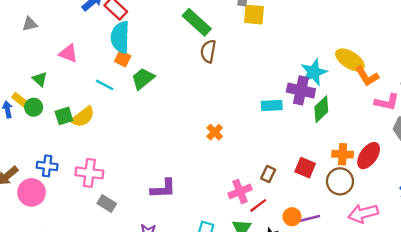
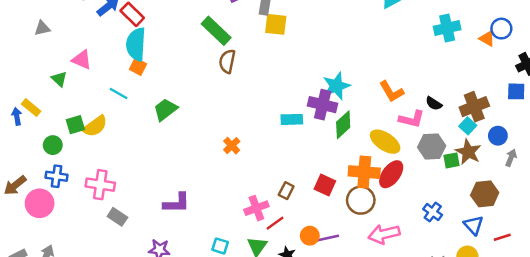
yellow ellipse: (350, 60) -> (385, 142), moved
green triangle: (40, 79) -> (59, 79), moved
green trapezoid: (143, 79) -> (165, 110), moved
green circle: (34, 107) -> (53, 145), moved
orange cross: (343, 154) -> (364, 172), size x1.4

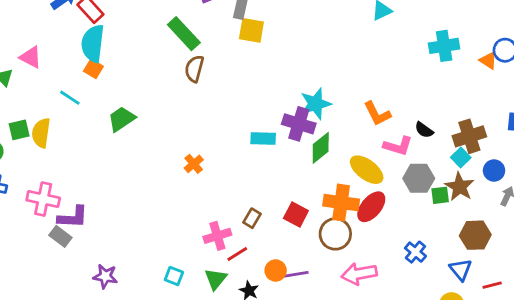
yellow semicircle: (95, 126) -> (41, 133), turned 130
purple L-shape: (177, 203) -> (73, 217), moved

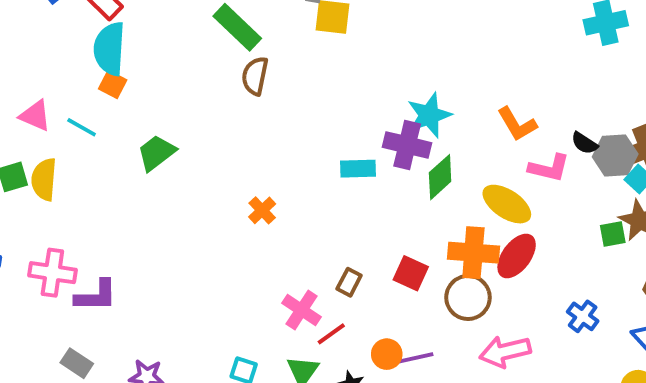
pink triangle: (31, 57) -> (35, 116), moved
gray hexagon: (419, 178) -> (615, 155), moved
gray rectangle: (60, 236) -> (77, 363), moved
pink cross: (217, 236) -> (302, 310), turned -36

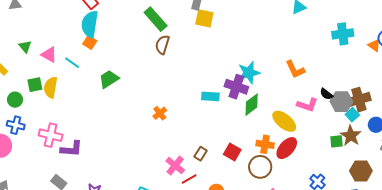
orange L-shape: (517, 124) -> (295, 69), moved
orange cross: (473, 253) -> (265, 144), size x0.7

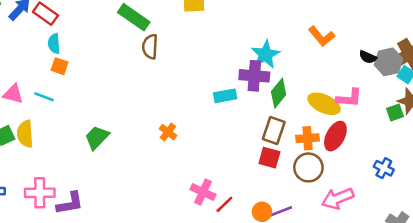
cyan semicircle: (90, 24) -> (54, 44), size x0.6
green trapezoid: (109, 79) -> (97, 137), moved
pink L-shape: (307, 105) -> (349, 98), moved
brown rectangle: (201, 154) -> (274, 131), moved, size x1.5

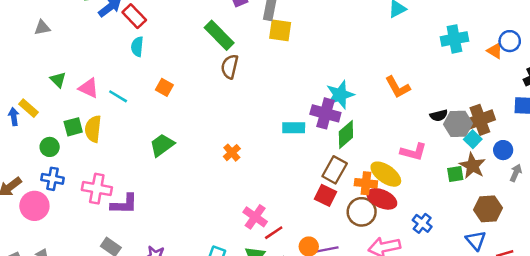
black semicircle: (368, 57) -> (439, 115), turned -48
orange square: (60, 66) -> (164, 87), moved
yellow ellipse: (324, 104) -> (386, 174), moved
red ellipse: (335, 136) -> (382, 199), moved, turned 76
blue cross: (384, 168) -> (422, 223), moved

